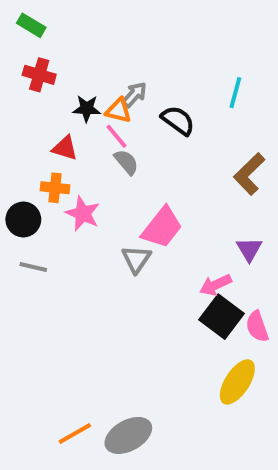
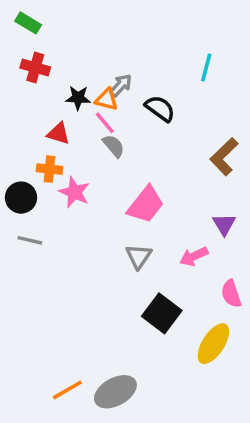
cyan line: (235, 93) -> (206, 67), moved
gray triangle: (136, 259) -> (139, 256), moved
black square: (221, 317) -> (162, 313), moved

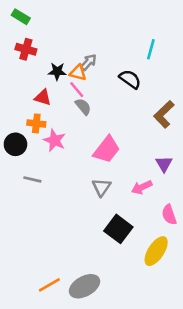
black semicircle: (160, 108) -> (130, 79), moved
gray line: (30, 240) -> (32, 179), moved

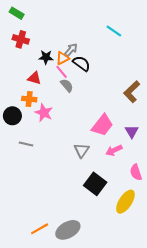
cyan line: (151, 49) -> (114, 31), moved, turned -70
orange triangle: (78, 73) -> (63, 58), turned -40
black semicircle: (130, 79) -> (81, 63), moved
pink trapezoid: (107, 150) -> (102, 125), moved

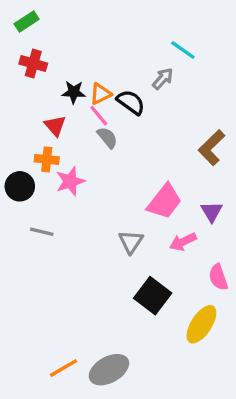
green rectangle: (17, 13) -> (27, 21), turned -64
gray arrow: (71, 50) -> (163, 79), moved
red triangle: (34, 78) -> (55, 126), turned 32
pink star: (44, 113) -> (70, 181), turned 30

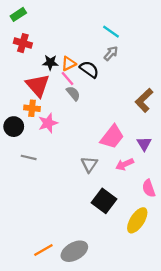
cyan line: (183, 50) -> (111, 32), moved
red triangle: (55, 126) -> (38, 85), size x1.6

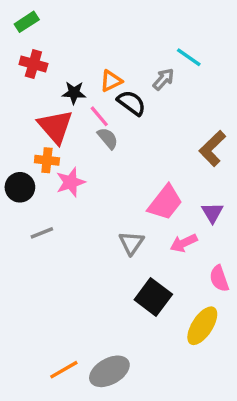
cyan line: (111, 32) -> (189, 57), moved
orange triangle: (69, 64) -> (111, 81), moved
gray line: (29, 157) -> (42, 233), turned -35

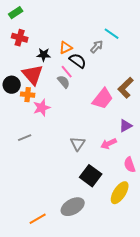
pink line: (99, 116) -> (67, 72), moved
black circle: (20, 187) -> (12, 85), moved
pink trapezoid: (165, 202) -> (103, 99), moved
purple triangle: (212, 213) -> (126, 126), turned 32
gray ellipse: (109, 371) -> (73, 207), moved

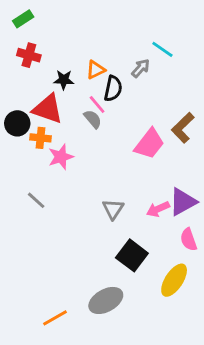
black semicircle: (78, 61) -> (113, 89), turned 66
red triangle: (33, 75) -> (48, 109), turned -30
purple triangle: (126, 126) -> (183, 202), moved, size x1.5
gray line: (25, 138) -> (36, 200), turned 64

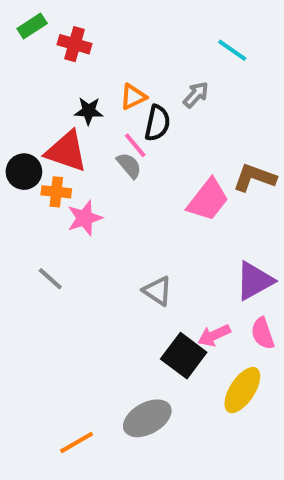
cyan line: (162, 49) -> (232, 50), moved
red cross: (29, 55) -> (74, 44), moved
brown L-shape: (183, 128) -> (254, 178), turned 64
gray triangle: (113, 209) -> (157, 291), turned -30
pink arrow: (158, 209) -> (214, 335), moved

